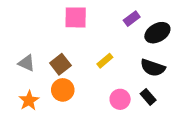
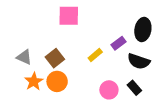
purple rectangle: (132, 19) -> (119, 43), moved
black ellipse: (157, 33) -> (143, 30), turned -50
orange star: (29, 100) -> (34, 81), moved

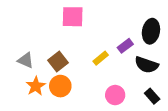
black rectangle: (134, 88) -> (152, 96), moved

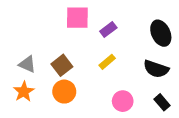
black ellipse: (151, 31) -> (161, 33), turned -35
purple rectangle: (125, 46) -> (108, 30), moved
orange star: (36, 86) -> (24, 92), moved

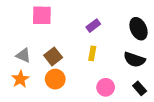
pink square: (77, 18) -> (42, 15), moved
yellow rectangle: (107, 62) -> (92, 53), turned -40

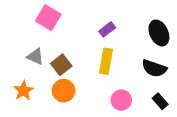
pink square: (42, 15) -> (48, 18), turned 30
yellow rectangle: (92, 53) -> (106, 61), size x1.5
gray triangle: (23, 55) -> (35, 57), moved

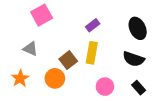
pink square: (48, 18) -> (42, 15), turned 30
brown square: (61, 65) -> (68, 60), moved

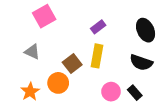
orange star: (20, 78) -> (30, 92), moved
black rectangle: (139, 88) -> (135, 93), moved

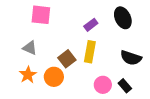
pink square: (44, 16) -> (41, 15), turned 35
black ellipse: (146, 30) -> (123, 18), moved
orange star: (30, 92) -> (28, 75), moved

